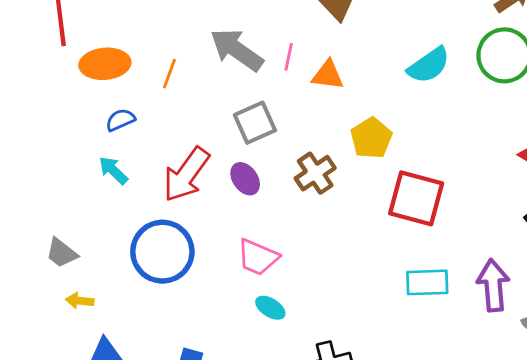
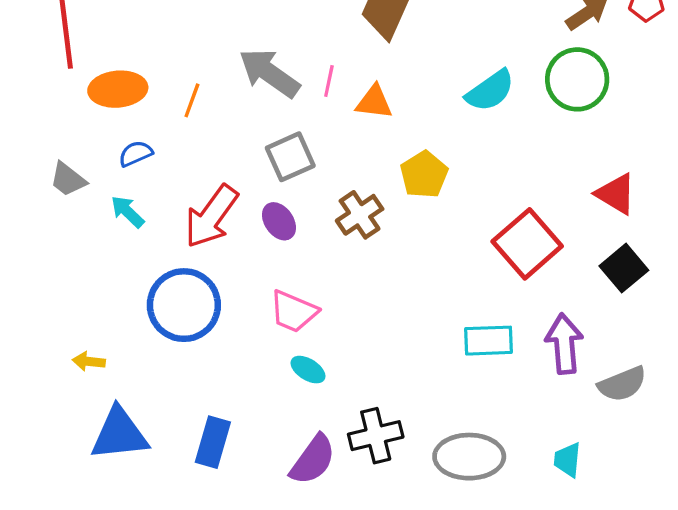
red square: (416, 198) -> (527, 244), moved, turned 34
gray trapezoid: (61, 253) -> (68, 179), moved

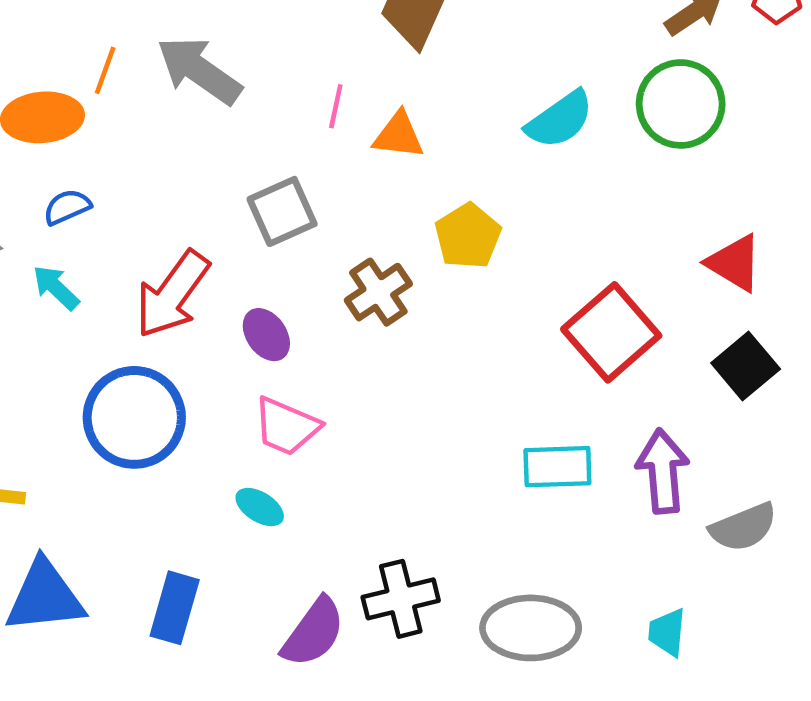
gray arrow: (269, 73) -> (199, 70), moved
orange line: (192, 100) -> (105, 70), moved
purple ellipse: (279, 221) -> (266, 335), moved
cyan ellipse: (308, 370) -> (260, 507), moved

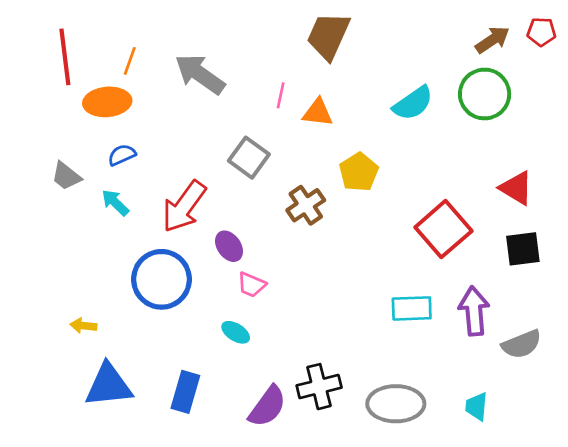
orange line: (105, 70) -> (130, 61), moved
gray square: (282, 211) -> (249, 158), turned -30
purple ellipse: (266, 335) -> (229, 246), moved
black square: (746, 366) -> (523, 249), turned 33
pink trapezoid: (287, 426) -> (252, 285), size x0.7

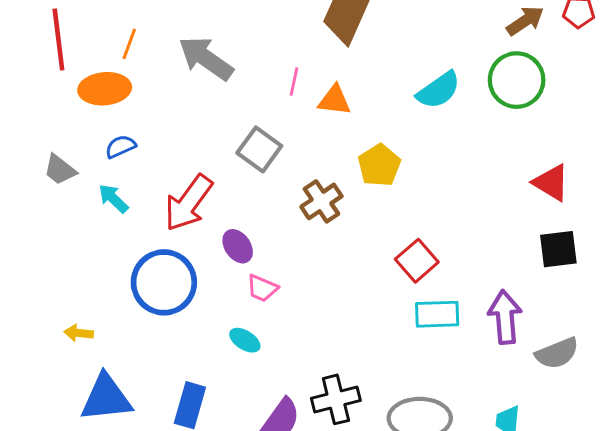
red square: (443, 229) -> (417, 261), moved, size x0.7

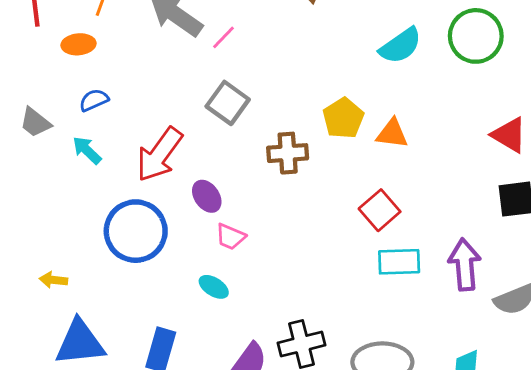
pink line: (294, 81) -> (223, 37), moved, turned 32
orange ellipse: (105, 89) -> (79, 44), size x0.7
orange triangle: (334, 100) -> (392, 134), moved
brown cross: (321, 201) -> (288, 153), turned 30

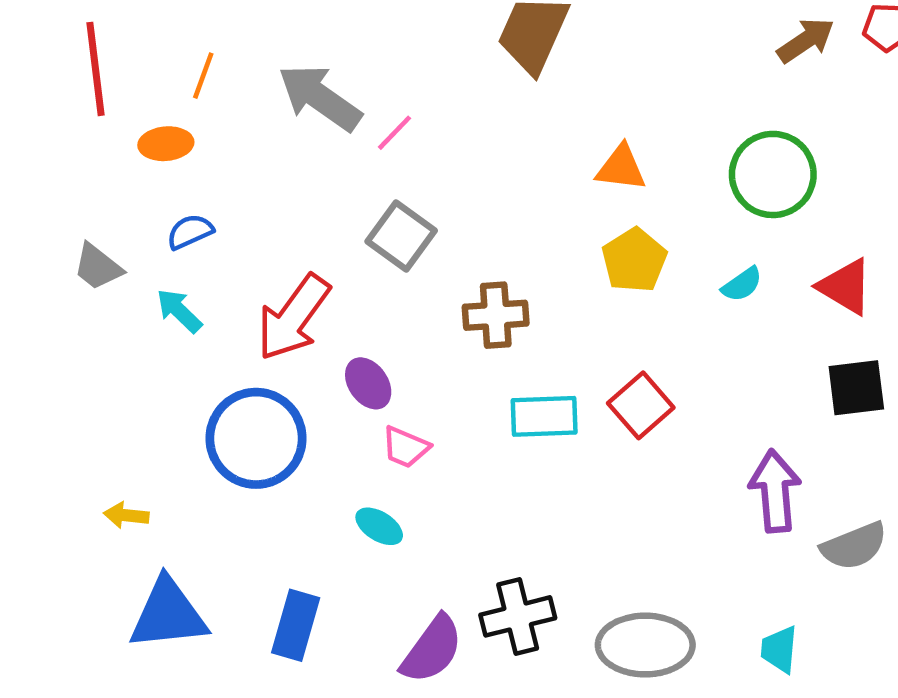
green circle: (476, 36) -> (773, 174), moved
cyan semicircle: (400, 46) -> (742, 284), moved, size x0.6
yellow pentagon: (343, 118) -> (634, 260), moved
orange triangle: (392, 134) -> (621, 168), moved
cyan rectangle: (399, 262) -> (544, 416), moved

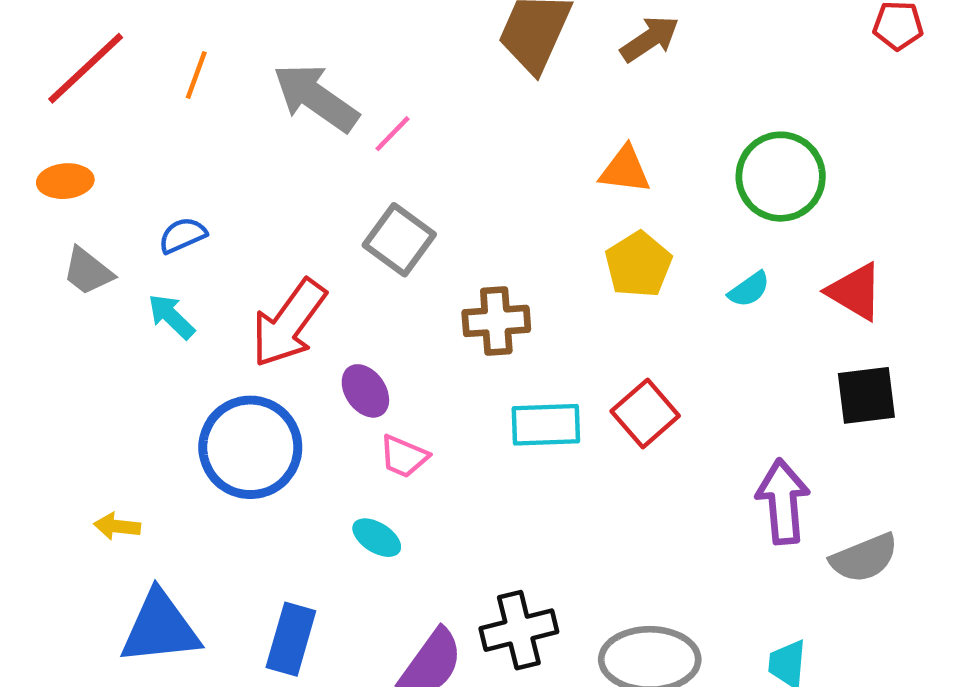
brown arrow: (806, 40) -> (650, 39), moved
red line: (96, 69) -> (86, 68), turned 54
orange ellipse: (166, 144) -> (65, 181), moved

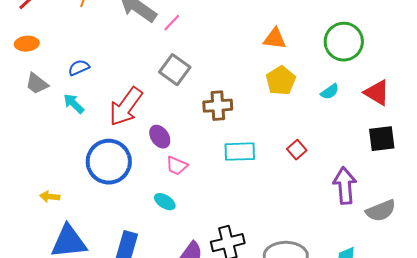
red square: (645, 413) -> (297, 150), moved, size x0.7

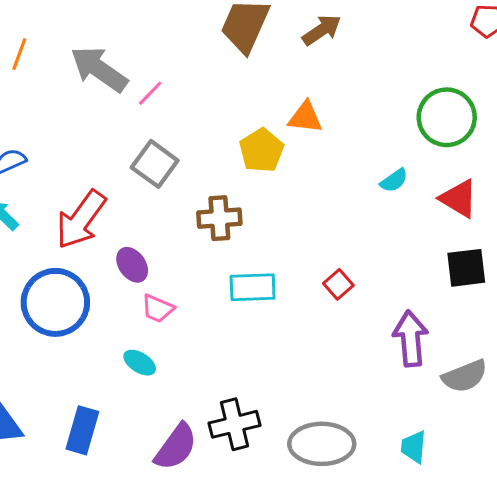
green circle: (344, 42) -> (447, 117), moved
yellow pentagon: (281, 81) -> (262, 150), moved
cyan semicircle: (330, 92) -> (394, 180), moved

